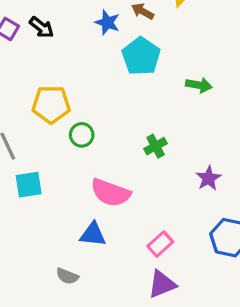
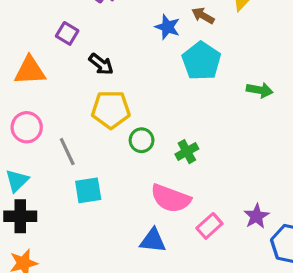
black arrow: (42, 27) -> (101, 64), moved
green cross: (156, 146) -> (187, 152), moved
purple star: (208, 178) -> (256, 216), moved
pink rectangle: (160, 244) -> (209, 226), moved

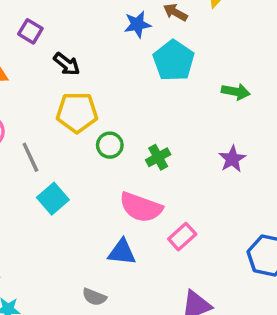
blue star: (167, 27) -> (137, 24), turned -30
cyan square: (88, 190) -> (53, 199), turned -32
purple star: (256, 216) -> (232, 159), moved

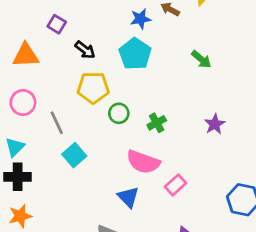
cyan pentagon: (174, 61) -> (135, 54), moved
green arrow: (236, 92) -> (201, 59), moved, turned 30
blue triangle: (122, 252) -> (128, 197), turned 40

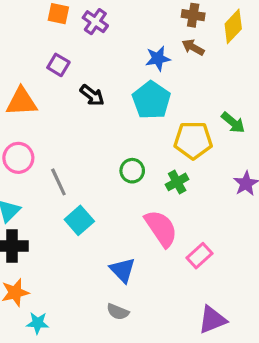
green arrow: (201, 59) -> (233, 123), moved
yellow pentagon: (93, 88) -> (193, 140), moved
pink semicircle: (143, 162) -> (161, 228), turned -144
blue triangle: (128, 197) -> (123, 270), moved

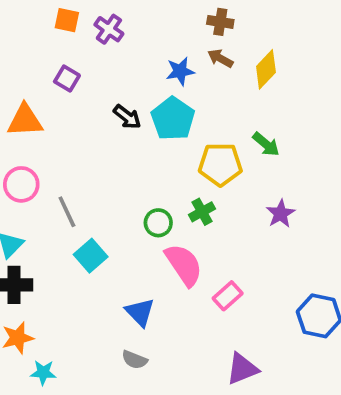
yellow diamond: (233, 26) -> (266, 69), moved
black arrow: (92, 95) -> (127, 117), moved
green circle: (132, 171) -> (158, 223), moved

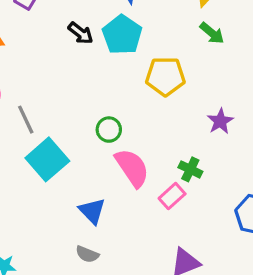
green arrow: (266, 144) -> (212, 33), moved
green cross: (202, 212) -> (190, 169), moved, turned -35
cyan square: (91, 256) -> (47, 159), size x1.4

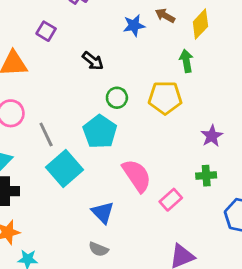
green arrow: (212, 33) -> (186, 61), moved, turned -140
cyan pentagon: (122, 35) -> (100, 132), moved
green circle: (109, 130) -> (117, 98), moved
green cross: (190, 169) -> (206, 176), moved, turned -30

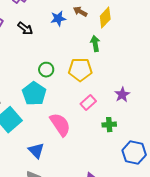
black arrow: (93, 61) -> (25, 29), moved
purple star: (212, 136) -> (122, 95), moved
pink rectangle: (171, 200) -> (88, 103), moved

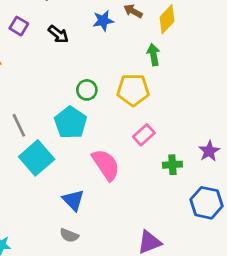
purple star: (122, 95) -> (209, 151), moved

